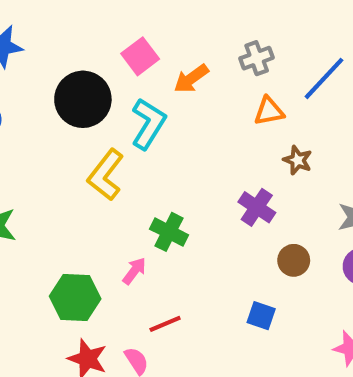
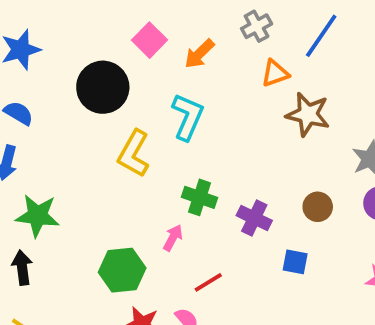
cyan L-shape: (148, 124) -> (188, 117), moved
brown star: (298, 160) -> (308, 114), size x1.6
purple cross: (257, 207) -> (254, 218), moved

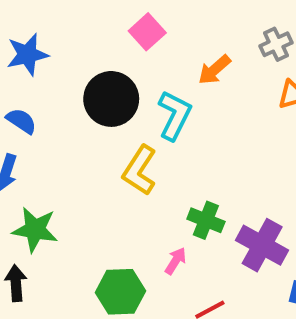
pink square: (149, 40) -> (147, 32), moved
cyan L-shape: (188, 117) -> (175, 115), moved
purple cross: (254, 218) -> (262, 245), size x1.4

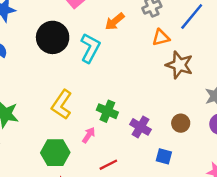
yellow L-shape: (140, 170) -> (62, 105), moved
purple cross: (262, 245) -> (140, 127), size x0.7

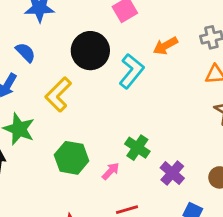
yellow L-shape: (62, 105) -> (58, 94), moved
green hexagon: (55, 153) -> (72, 158), moved

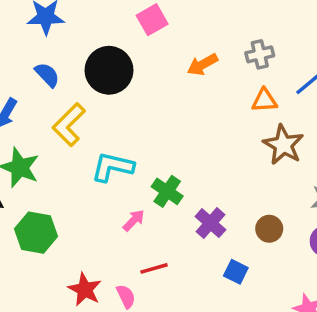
blue semicircle: (26, 52) -> (47, 75), moved
cyan L-shape: (131, 71) -> (113, 167), moved, turned -116
green hexagon: (72, 158) -> (36, 233), moved

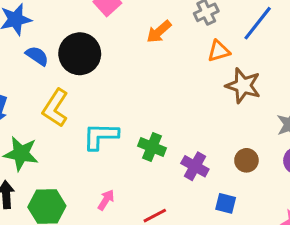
blue semicircle: (47, 75) -> (37, 56), moved
pink arrow: (134, 220) -> (106, 200), moved

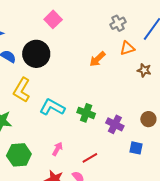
orange arrow: (159, 32) -> (97, 59), moved
brown star: (243, 86) -> (144, 70), size x0.6
cyan L-shape: (101, 136) -> (52, 107), turned 30

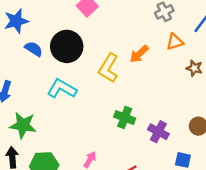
yellow L-shape: (22, 90) -> (108, 68), moved
cyan L-shape: (52, 107) -> (62, 89), moved

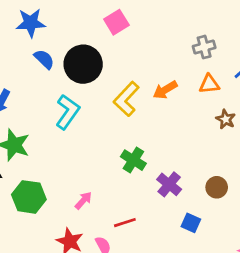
cyan L-shape: (62, 89) -> (68, 112), turned 84

